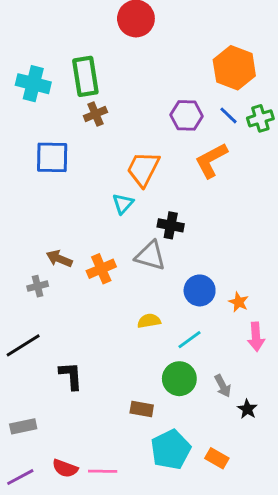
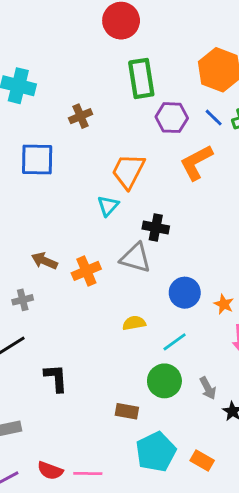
green rectangle: (85, 76) -> (141, 78), moved
gray cross: (38, 286) -> (23, 300), moved

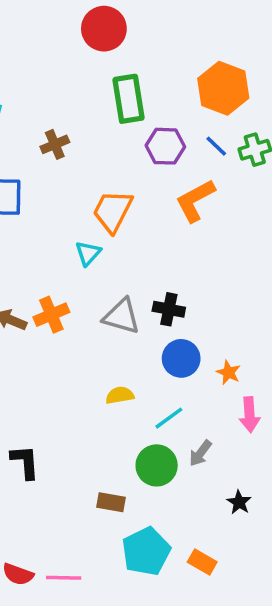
black cross: (156, 228) -> (169, 309), moved
orange cross: (86, 271) -> (51, 315), moved
gray arrow: (208, 388) -> (200, 453), moved, turned 65

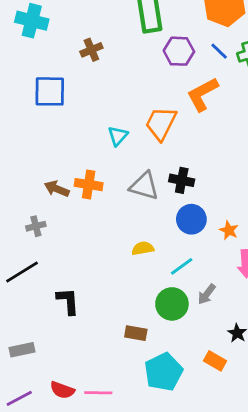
orange trapezoid: (113, 211) -> (161, 123), moved
orange cross: (51, 315) -> (89, 185), turned 32
orange rectangle: (202, 562) -> (215, 361), moved

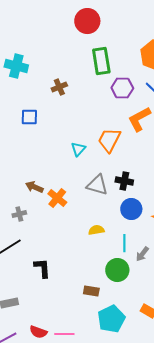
blue square: (50, 91) -> (29, 117), size x0.7
orange cross: (89, 185) -> (57, 198), moved, turned 30
cyan line: (182, 266) -> (124, 243), turned -54
gray arrow: (207, 294) -> (142, 254), moved

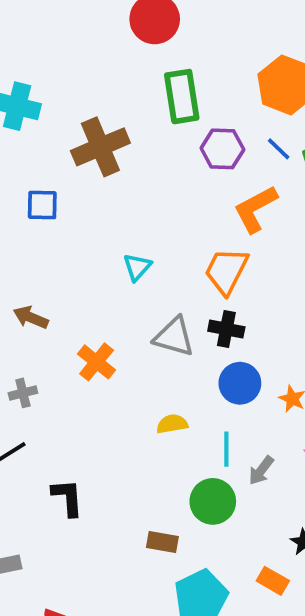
brown cross: (59, 87) -> (100, 147), size x1.8
orange trapezoid: (109, 140) -> (226, 271), moved
brown arrow: (34, 187) -> (31, 317), moved

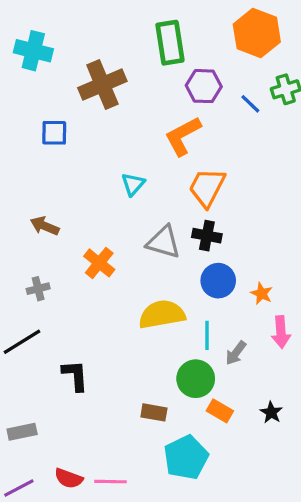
blue line: (279, 149) -> (250, 104), moved
orange L-shape: (255, 209) -> (183, 136), moved
yellow semicircle: (172, 424) -> (162, 314), size x1.8
orange rectangle: (273, 581) -> (220, 411), moved

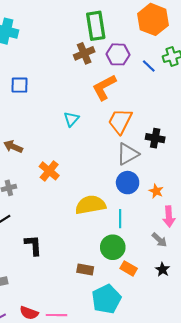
brown cross: (102, 85) -> (84, 53), moved, size x0.7
black cross: (207, 236) -> (155, 138), moved
gray triangle: (164, 242) -> (128, 154), moved, turned -45
gray arrow: (236, 353) -> (159, 240), moved, turned -84

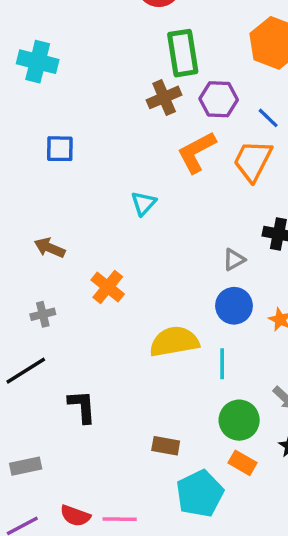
orange trapezoid: (120, 121) -> (253, 161), moved
gray triangle: (128, 154) -> (234, 260), size x0.6
green circle: (113, 247) -> (239, 420), moved
orange rectangle: (129, 268) -> (243, 463), moved

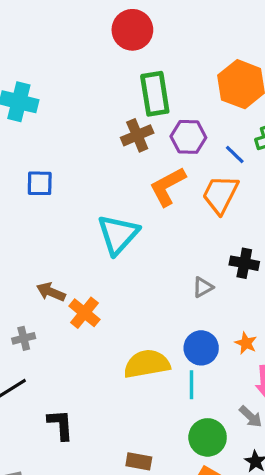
cyan triangle: (144, 203) -> (118, 234), size x1.8
brown arrow: (50, 248) -> (51, 292), moved
blue circle: (234, 306) -> (201, 348), moved

